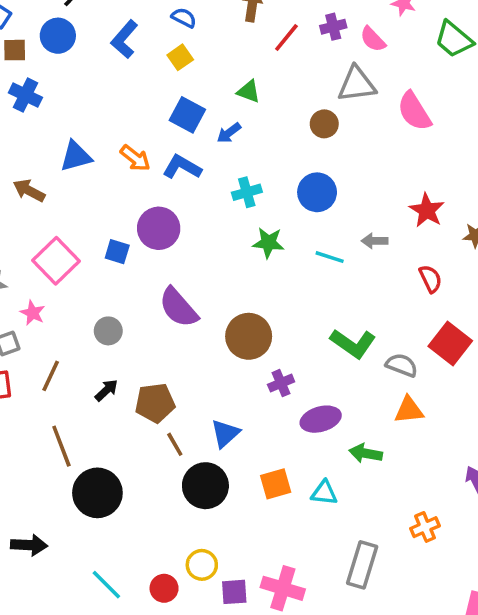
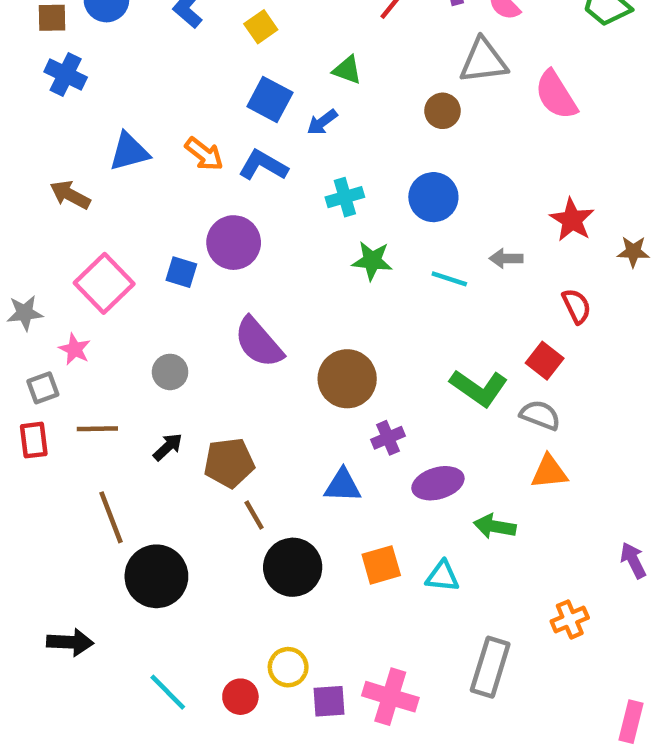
red square: (450, 343) -> (545, 361), moved, size x0.7
brown line: (51, 376) -> (97, 429), turned 64
blue triangle: (225, 433) -> (343, 485), moved, turned 44

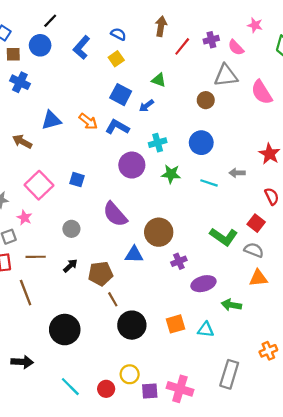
purple circle: (234, 243) -> (132, 165), moved
blue triangle: (343, 485) -> (134, 255), moved
brown line: (111, 517) -> (26, 293), moved

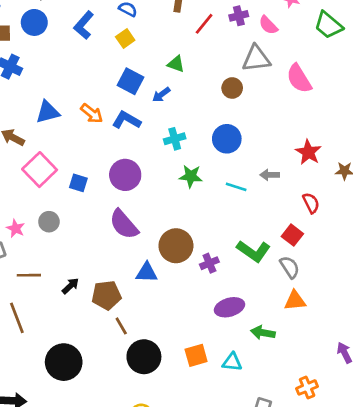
purple circle: (132, 165) -> (125, 175), moved
pink square: (39, 185) -> (40, 170), moved
gray circle: (71, 229) -> (49, 222), moved
gray semicircle: (254, 250) -> (290, 267), turned 36
purple cross: (179, 261) -> (209, 263), moved

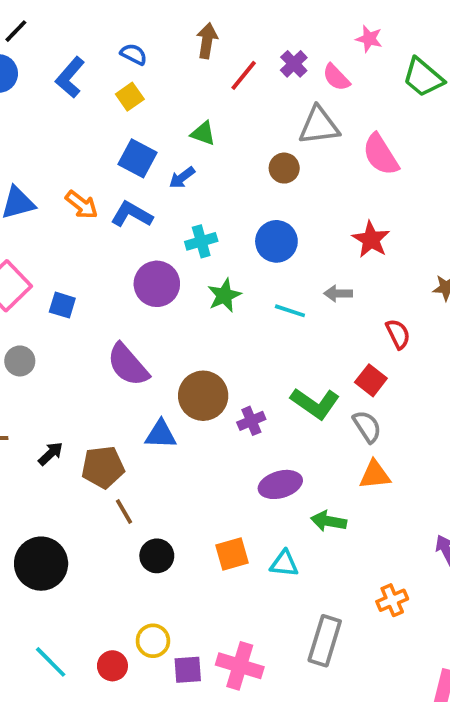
purple cross: (239, 16) -> (294, 64), turned -30
red star: (308, 152) -> (371, 239), moved
purple circle: (125, 175) -> (157, 284), moved
green star: (191, 176) -> (224, 295), turned -30
black circle: (144, 357) -> (157, 556), size x0.7

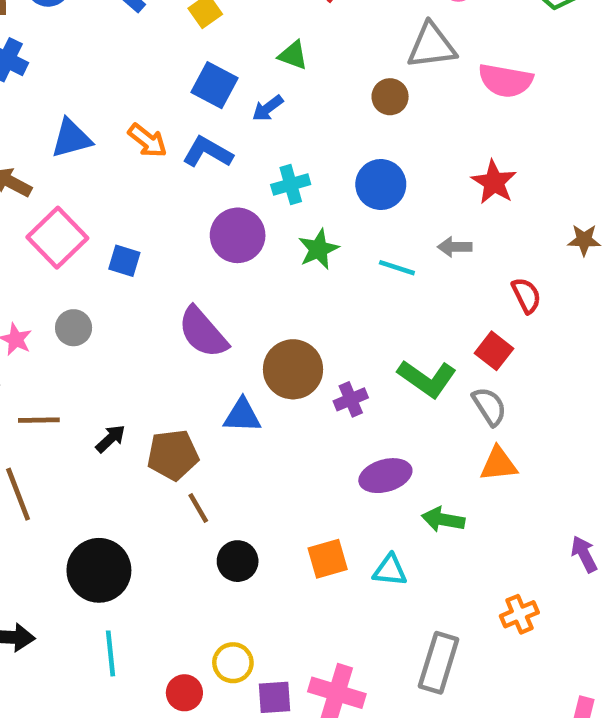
pink semicircle: (381, 155) -> (506, 81), turned -48
cyan line: (51, 662) -> (110, 653), moved, turned 39

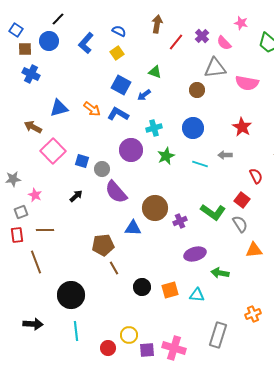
gray circle: (74, 328) -> (102, 169), moved
black arrow: (110, 439) -> (76, 196), moved
orange triangle: (499, 464) -> (254, 250), moved
black circle: (238, 561) -> (142, 287), moved

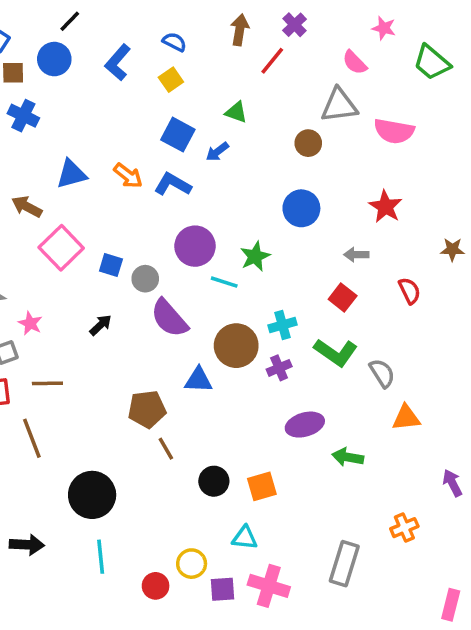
purple cross: (202, 36) -> (295, 25), moved
cyan cross: (154, 128) -> (283, 325), moved
cyan line: (200, 164) -> (224, 282), moved
red square: (242, 200) -> (343, 298), moved
cyan triangle: (197, 295) -> (245, 538), moved

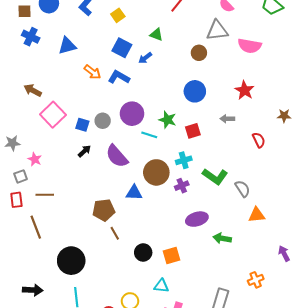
blue triangle: (71, 174) -> (67, 46), moved
green star: (255, 256) -> (167, 120), turned -30
gray circle: (145, 279) -> (103, 121), moved
red square: (343, 298) -> (193, 131), moved, turned 35
black arrow: (101, 325) -> (84, 151), moved

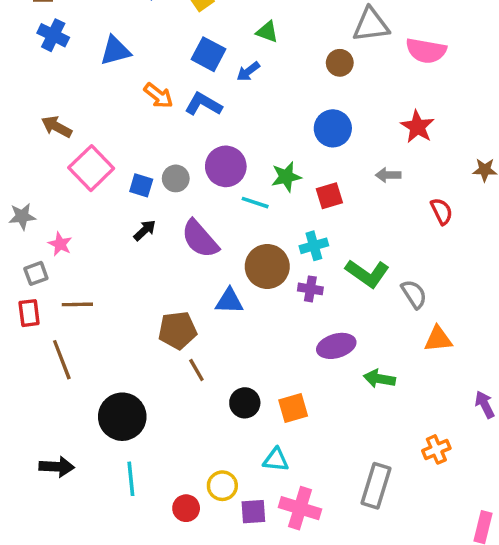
green star: (167, 120) -> (286, 177), turned -30
purple cross: (182, 186) -> (310, 289), turned 32

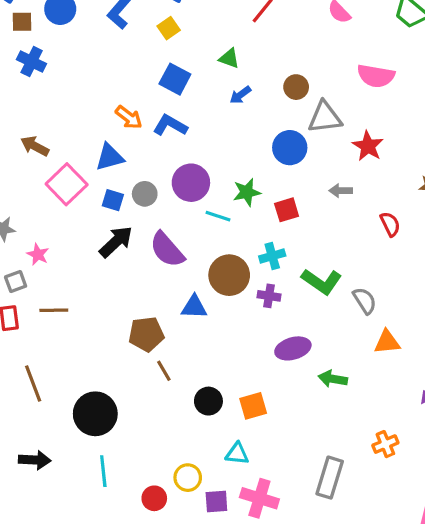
gray triangle: (371, 25) -> (325, 117), moved
blue triangle: (115, 51) -> (110, 157), moved
blue arrow: (248, 71) -> (240, 95), moved
black arrow: (145, 230) -> (116, 242), size x1.6
brown line: (62, 360) -> (33, 384), moved

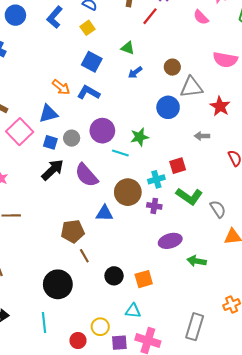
red square: (287, 210) -> (178, 166), moved
black circle: (95, 414) -> (58, 284), moved

